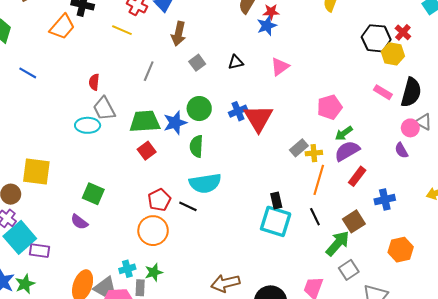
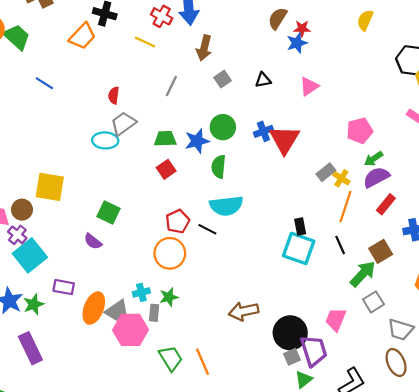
gray trapezoid: (104, 109) -> (123, 124), turned 80
green trapezoid: (145, 122) -> (165, 139), size x0.7
yellow cross: (314, 153) -> (341, 178), turned 35
purple rectangle: (40, 251) -> (64, 287), moved

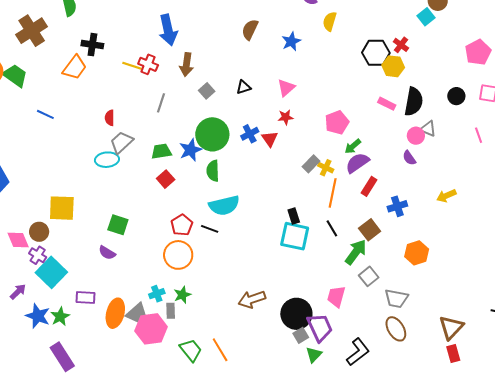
red cross: (162, 16) -> (148, 64), moved
red star: (302, 29) -> (286, 117), moved
blue star: (297, 43) -> (291, 41), moved
green circle: (223, 127) -> (212, 134), size x1.4
red triangle: (284, 140) -> (270, 139), size x0.6

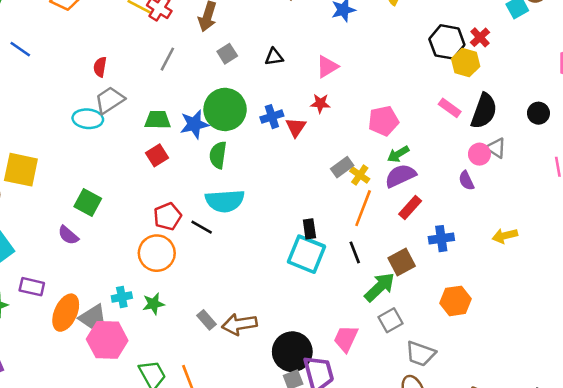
gray rectangle: (171, 311) -> (206, 320), moved, turned -49

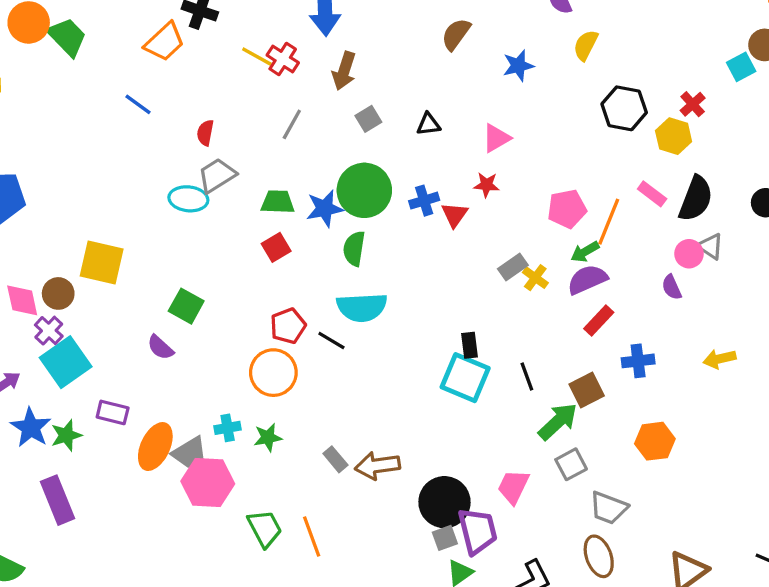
black hexagon: (447, 42) -> (624, 108), moved
blue line: (20, 49) -> (138, 104), moved
orange line: (363, 208) -> (609, 222), moved

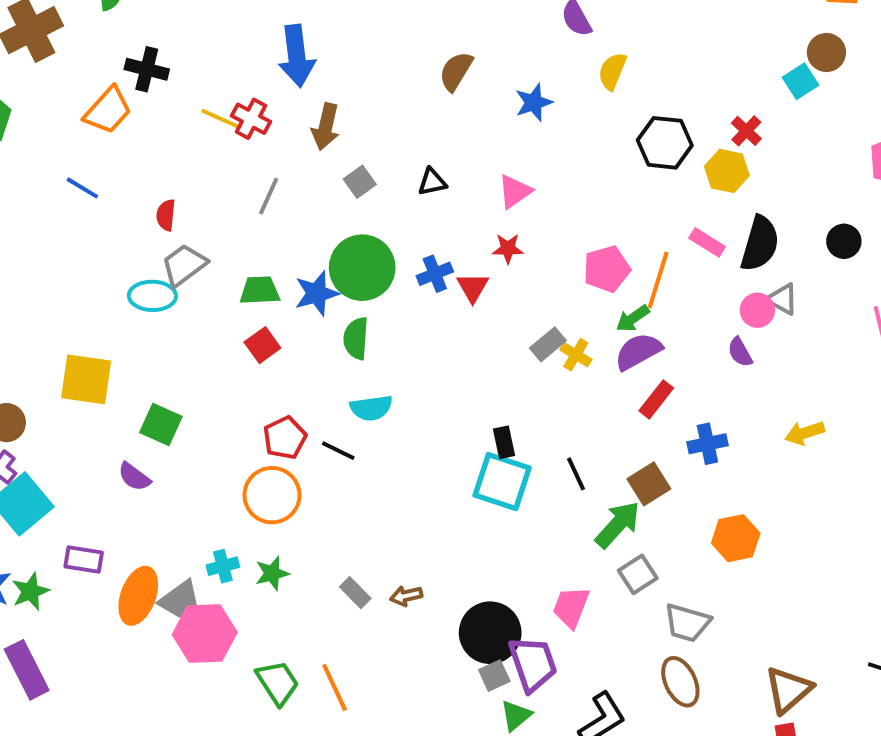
yellow square: (102, 262) -> (86, 379), moved
cyan semicircle: (362, 307) -> (371, 408), size x0.7
brown arrow: (377, 466) -> (406, 596), size x0.6

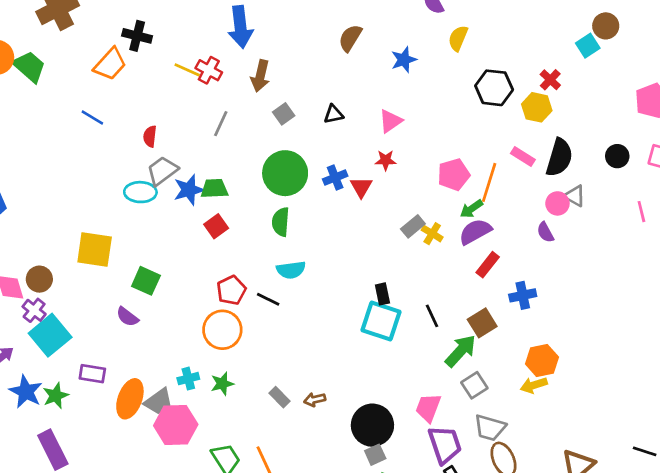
blue star: (317, 293) -> (189, 190), moved
yellow arrow: (805, 433) -> (534, 385), moved
gray trapezoid: (687, 623) -> (490, 428), moved
purple trapezoid: (533, 664) -> (445, 445), moved

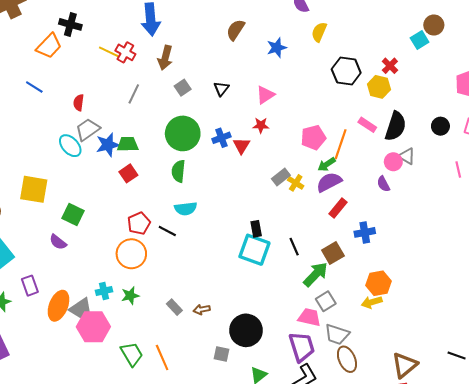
black triangle: (334, 114) -> (221, 89), turned -42
cyan ellipse: (140, 192) -> (70, 146), turned 45
purple rectangle: (92, 374) -> (30, 286), turned 60
pink trapezoid: (428, 408) -> (309, 317), moved, turned 80
gray square: (375, 455) -> (222, 354), moved, turned 35

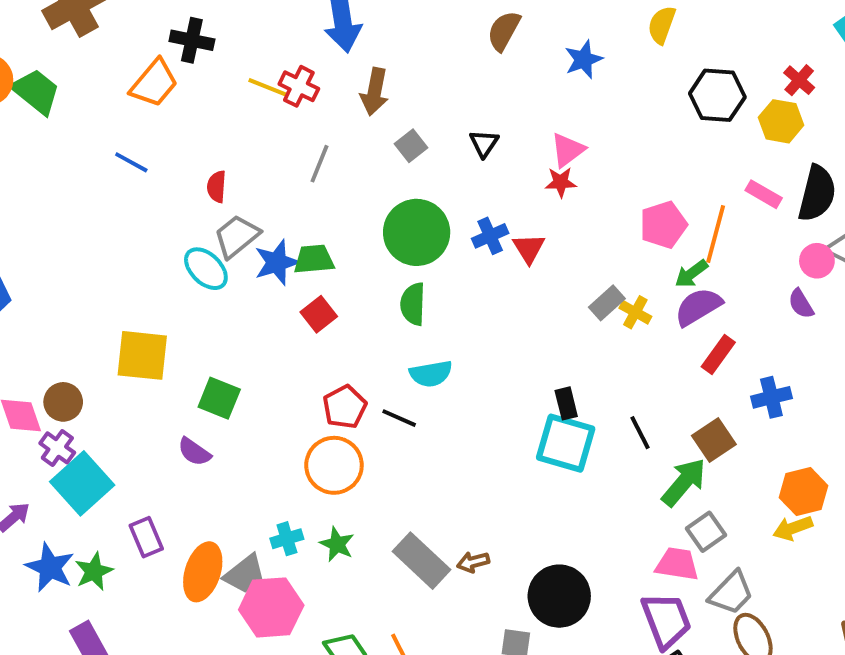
red star: (261, 125) -> (561, 182), moved
green star: (130, 296) -> (337, 544), turned -30
gray rectangle: (174, 307) -> (422, 561), size x1.8
gray trapezoid: (337, 334) -> (731, 593), turned -60

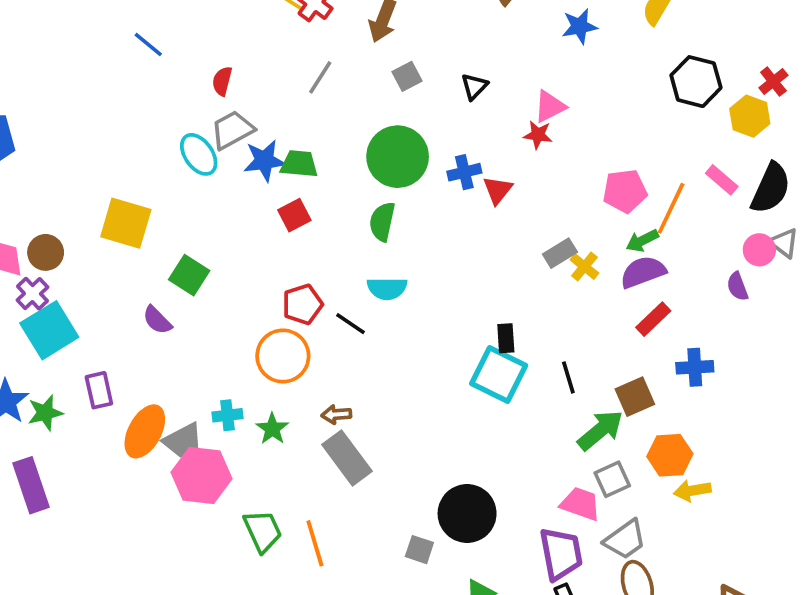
orange hexagon: (803, 492) -> (670, 455), moved
brown arrow: (473, 562) -> (336, 414), moved

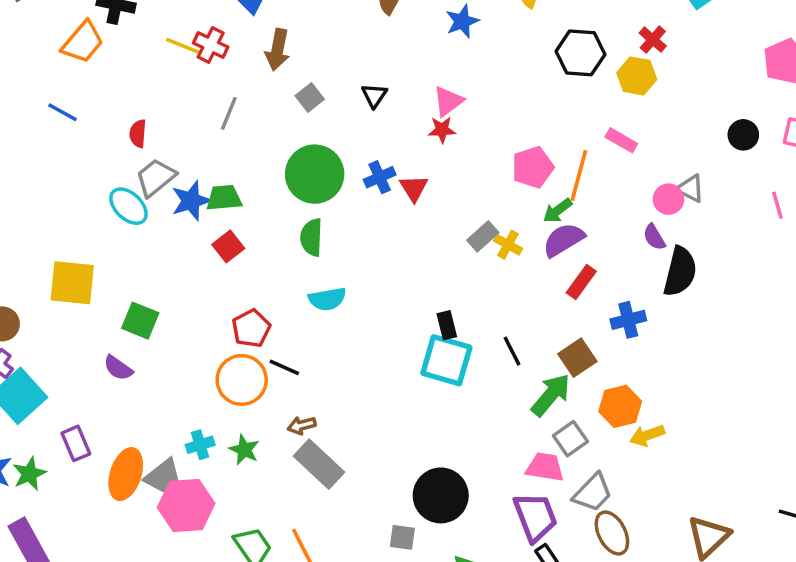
black semicircle: (771, 188) -> (680, 272), moved
black line: (350, 324) -> (284, 367), moved

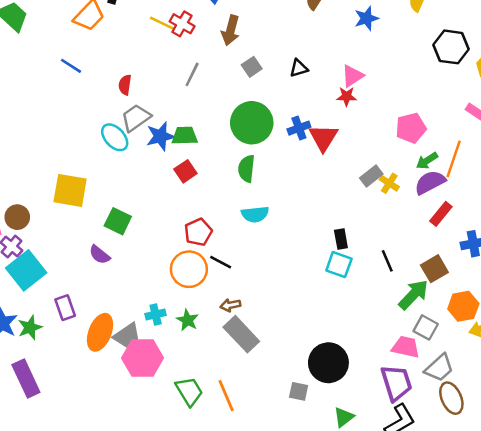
black triangle: (374, 95) -> (299, 68), turned 36
orange line: (579, 175) -> (454, 159), moved
red triangle: (414, 188) -> (323, 138), size x1.4
cyan square: (446, 360) -> (339, 265), size x0.7
gray square: (570, 439) -> (426, 327), turned -30

